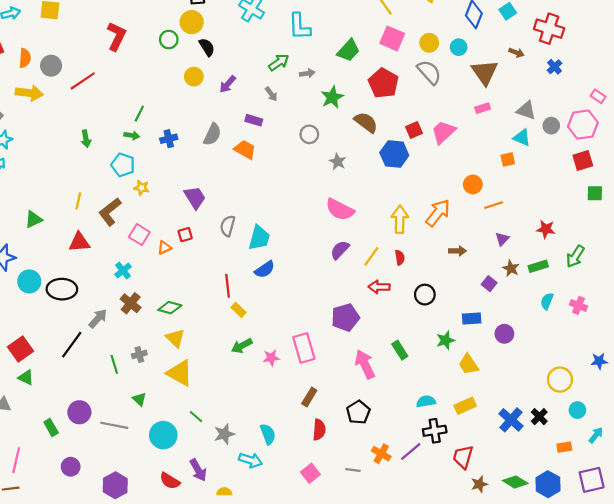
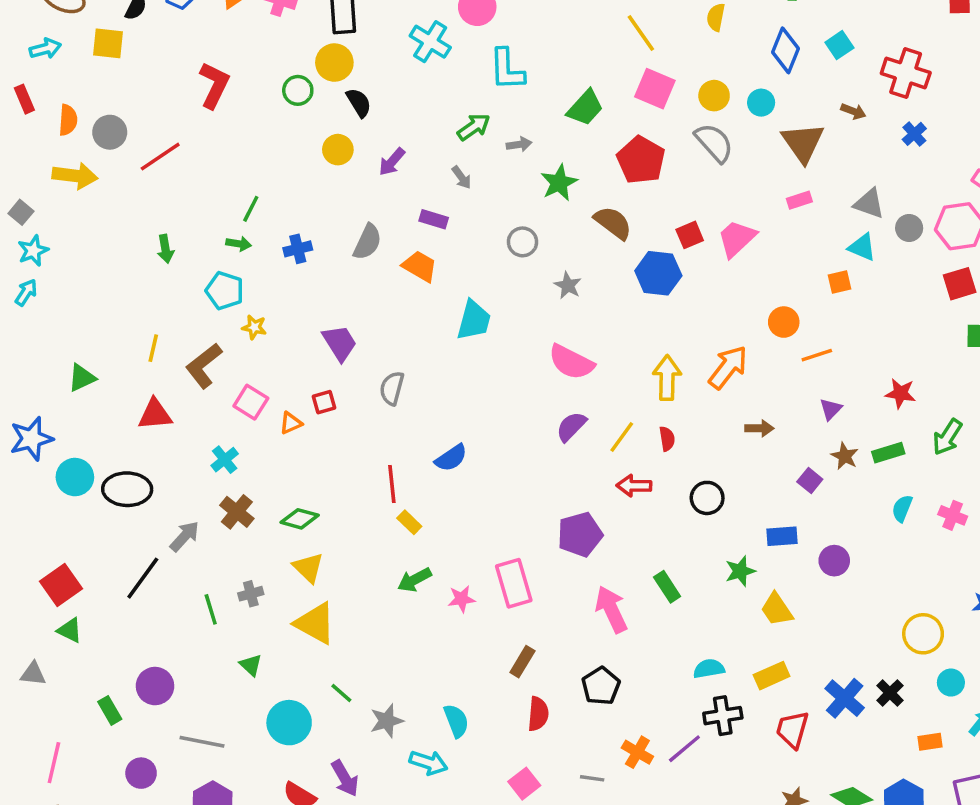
cyan trapezoid: (259, 238) -> (474, 320), moved
gray line: (114, 425) -> (202, 742), moved
red trapezoid: (463, 457) -> (792, 730), moved

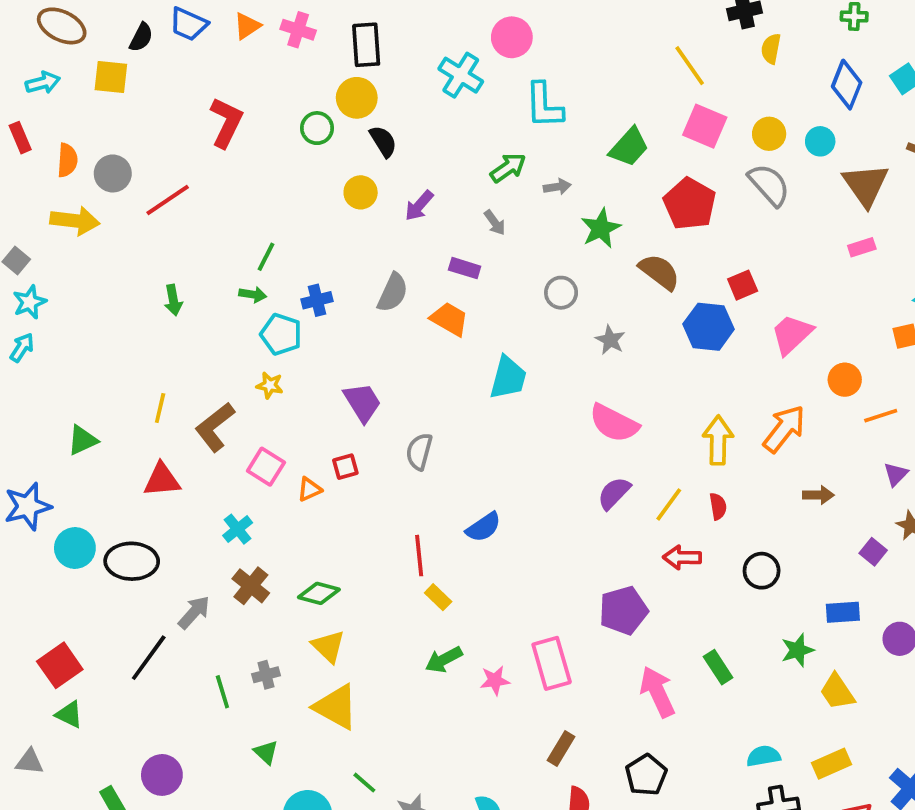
pink trapezoid: (737, 238) -> (792, 334), moved
cyan pentagon: (225, 291) -> (281, 334), moved

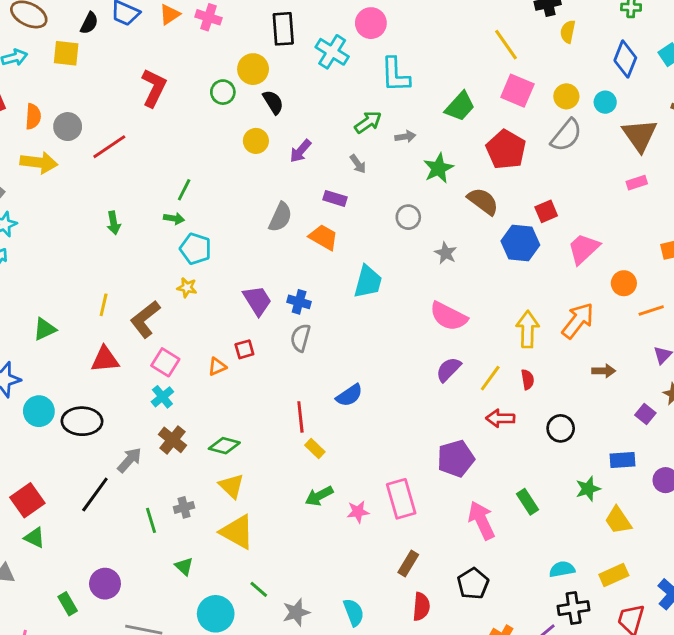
black rectangle: (366, 45) -> (283, 29), moved
gray semicircle: (769, 185) -> (566, 135), turned 81
blue cross: (317, 300) -> (299, 302), moved, turned 30
pink square: (266, 467) -> (165, 362), moved

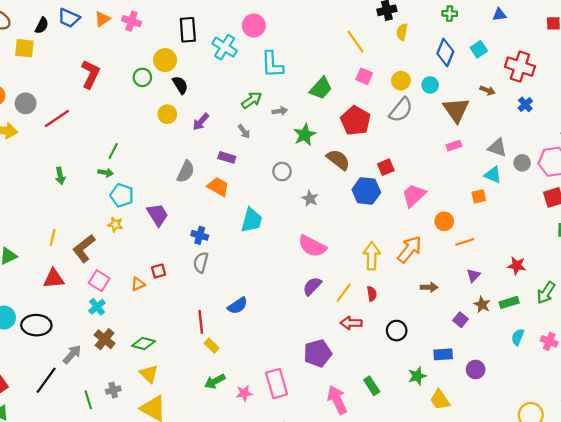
pink square: (517, 91) -> (364, 76), size x0.7
purple trapezoid: (257, 300) -> (158, 215), moved

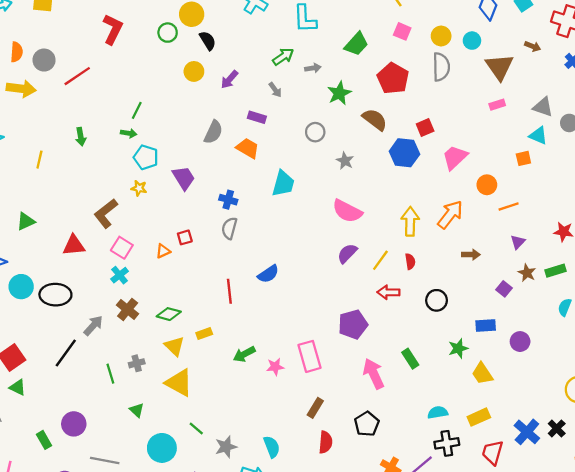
gray semicircle: (401, 110) -> (441, 67), turned -40
yellow line: (53, 238) -> (39, 160), moved
yellow rectangle: (212, 346) -> (204, 334), moved, turned -64

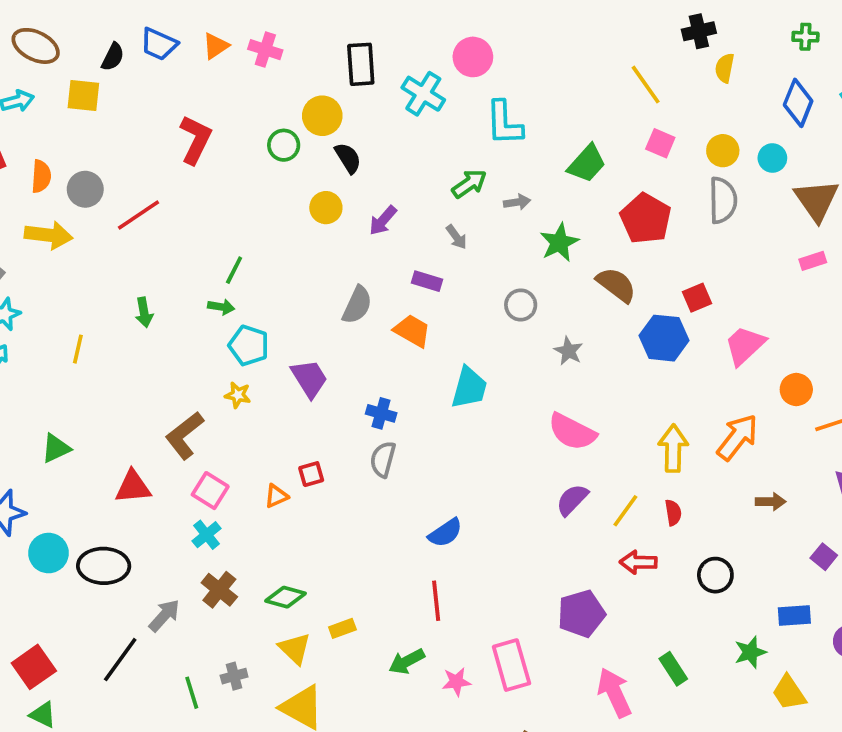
red line: (229, 291) -> (436, 601), moved

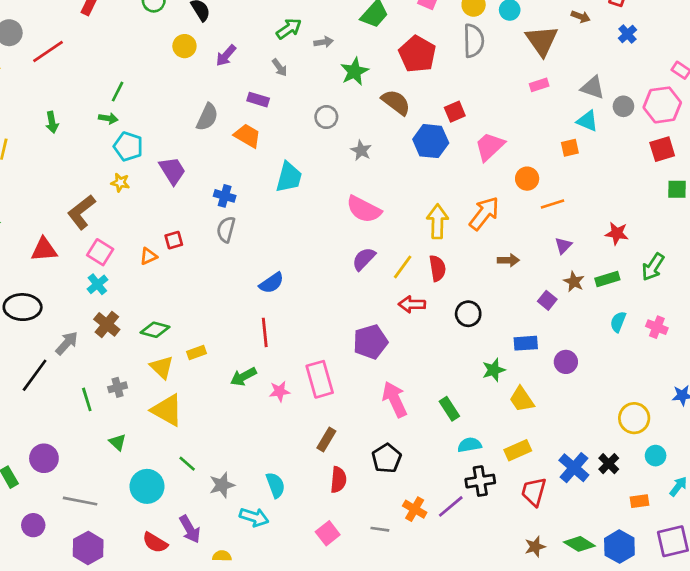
red semicircle: (673, 513) -> (437, 268), size x1.4
green rectangle: (673, 669) -> (449, 409), moved

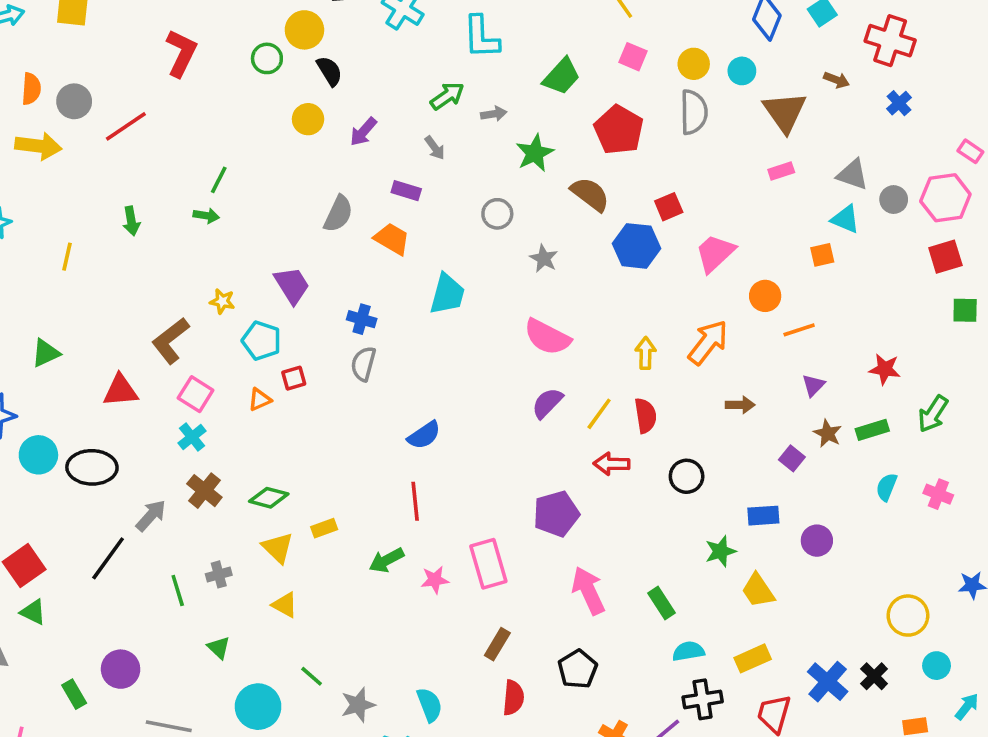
cyan pentagon: (128, 146) -> (262, 341), moved
yellow arrow: (437, 221) -> (645, 353), size x0.7
yellow triangle: (167, 410) -> (285, 605), size x0.6

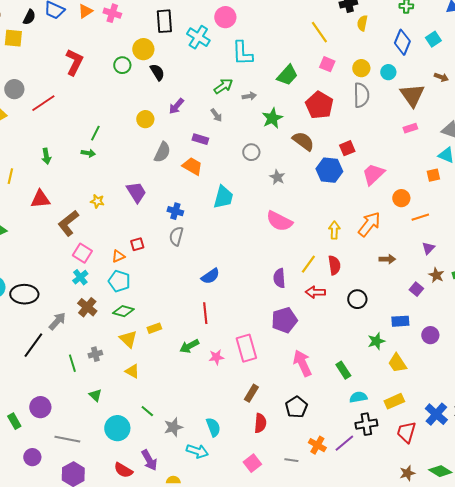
yellow circle: (308, 119) -> (145, 119), moved
cyan pentagon: (262, 341) -> (119, 281), moved
red triangle: (121, 391) -> (40, 199), moved
purple semicircle: (547, 403) -> (279, 278), moved, turned -48

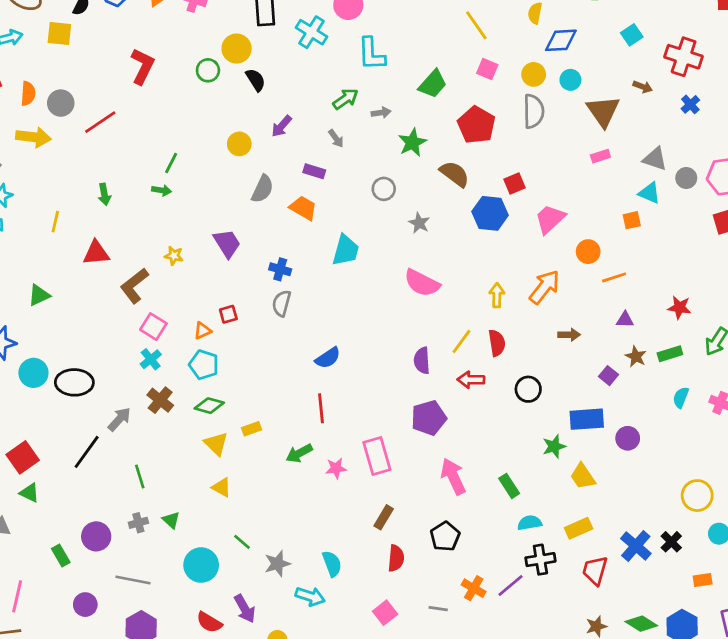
blue diamond: (402, 42) -> (561, 40), moved, turned 65
purple triangle: (428, 248) -> (625, 320), turned 48
blue rectangle: (400, 321) -> (587, 419), size x1.4
gray cross: (95, 354) -> (138, 523), moved

